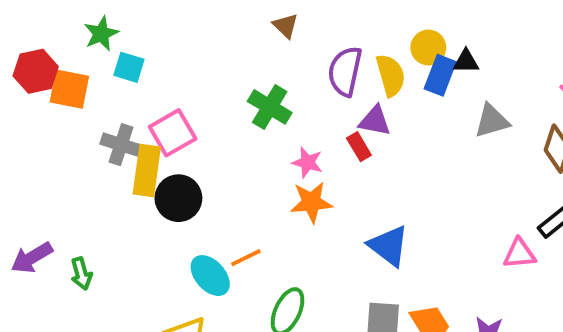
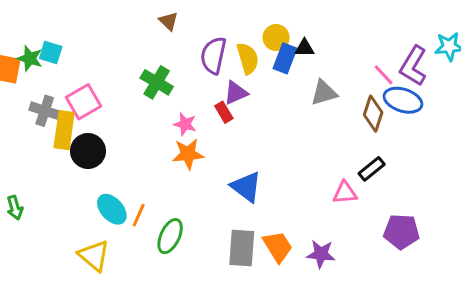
green star: (101, 34) -> (30, 58), moved, turned -30
purple triangle: (375, 121) -> (236, 93), turned -35
orange line: (246, 258) -> (139, 215), moved, turned -40

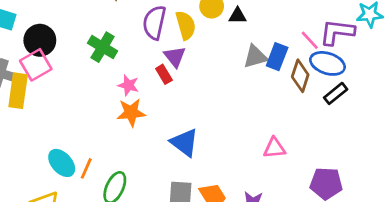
blue rectangle: (285, 58) -> (277, 57), moved
purple L-shape: (413, 66) -> (337, 32), turned 66
purple triangle: (236, 93) -> (175, 57), turned -45
black circle: (88, 151) -> (40, 40), moved
black rectangle: (372, 169) -> (336, 93), moved

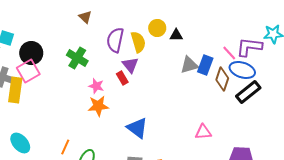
black rectangle: (336, 93) -> (248, 92), size x1.4
cyan ellipse: (62, 163) -> (20, 143), moved

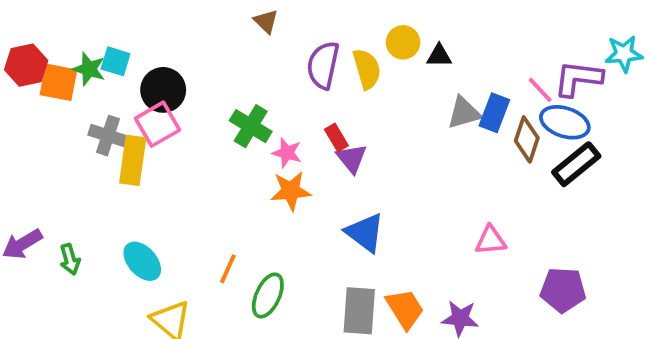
green cross: (77, 58) -> (251, 126), moved
purple triangle: (130, 65) -> (352, 158), moved

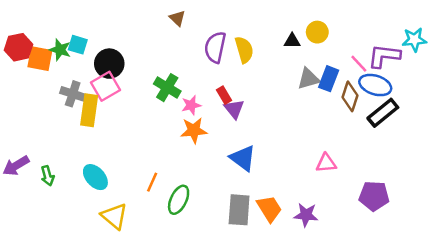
yellow circle: (403, 42) -> (317, 32), moved
pink star: (287, 153) -> (191, 105), turned -30

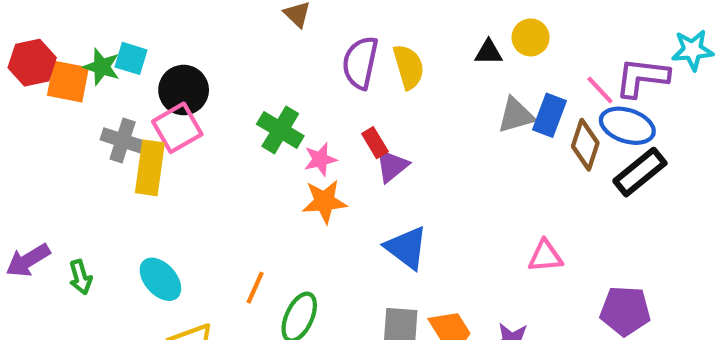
purple triangle: (234, 109) -> (392, 166), turned 30

